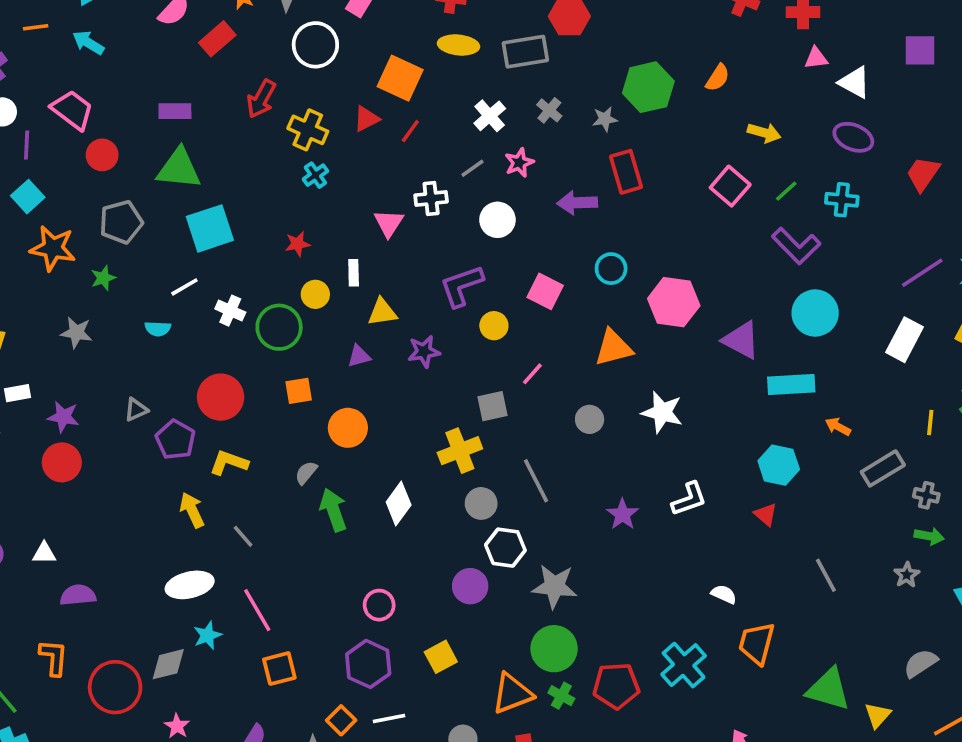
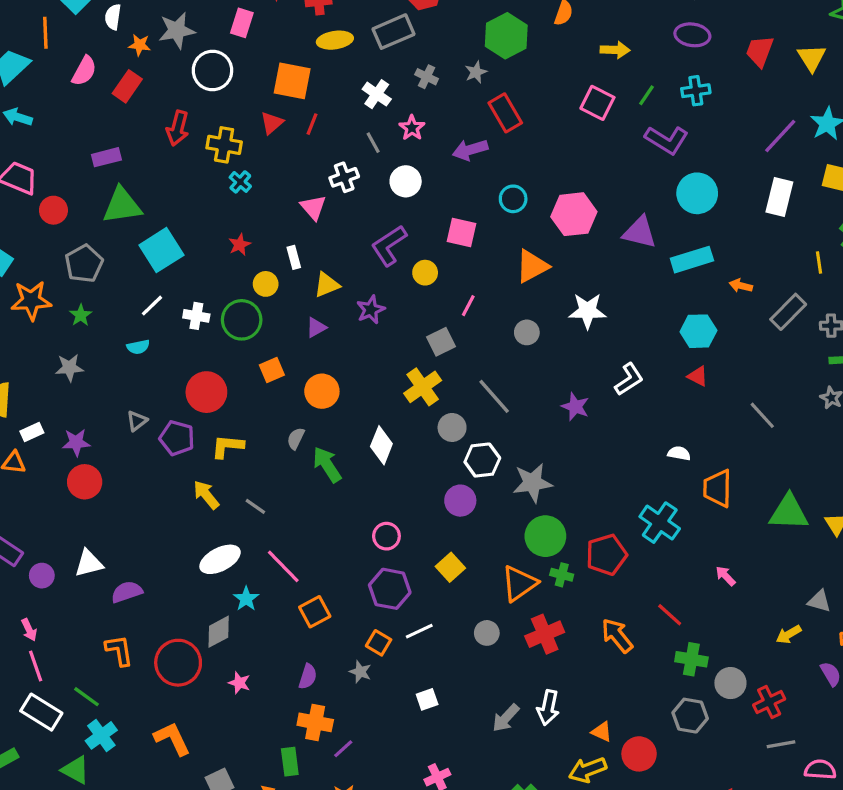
gray line: (472, 168) -> (373, 143), turned -70
white triangle: (44, 553) -> (89, 563), size x1.4

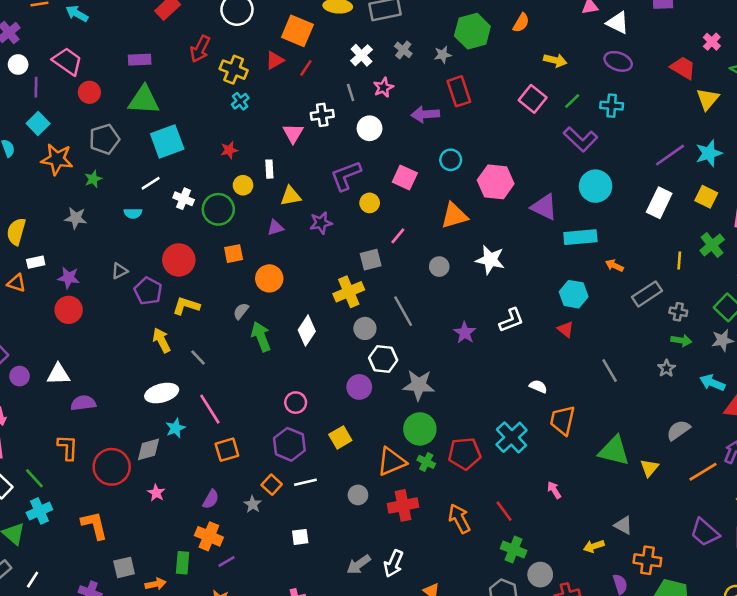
red trapezoid: (760, 51) -> (683, 68), moved, turned 88

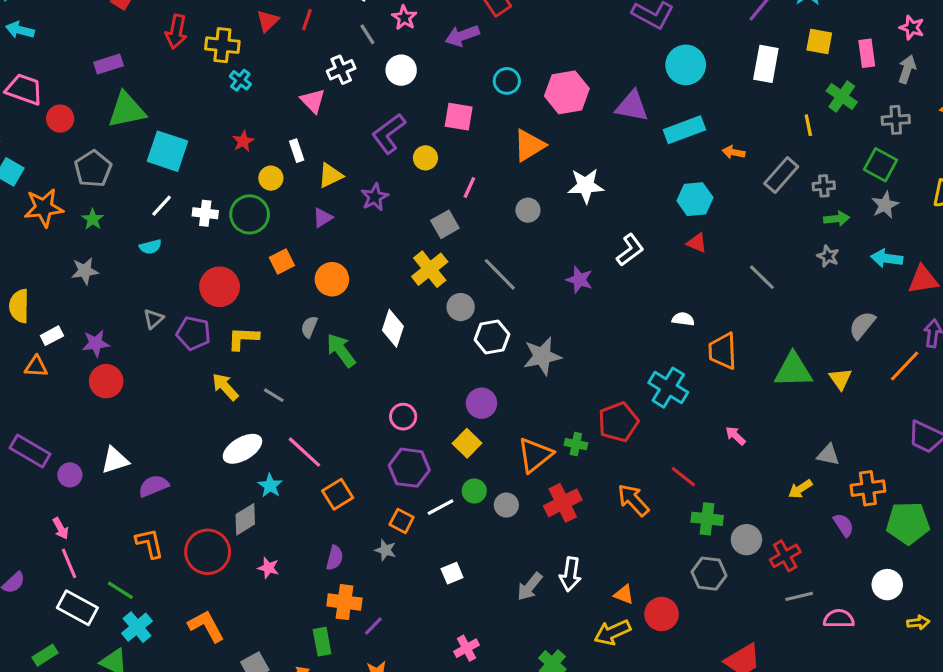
cyan square: (167, 141) -> (168, 151), turned -36
purple circle: (359, 387) -> (481, 403), moved
green circle: (420, 429) -> (474, 491), moved, size x0.6

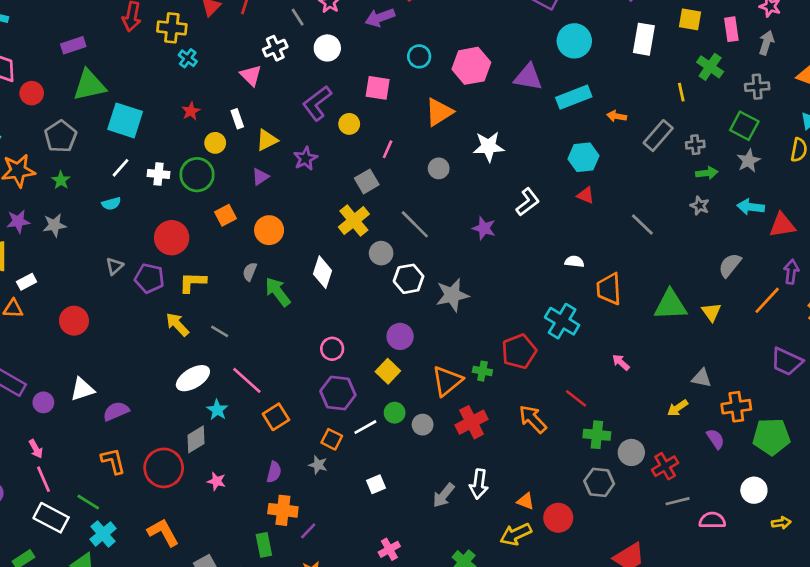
purple star: (96, 343) -> (18, 221), moved

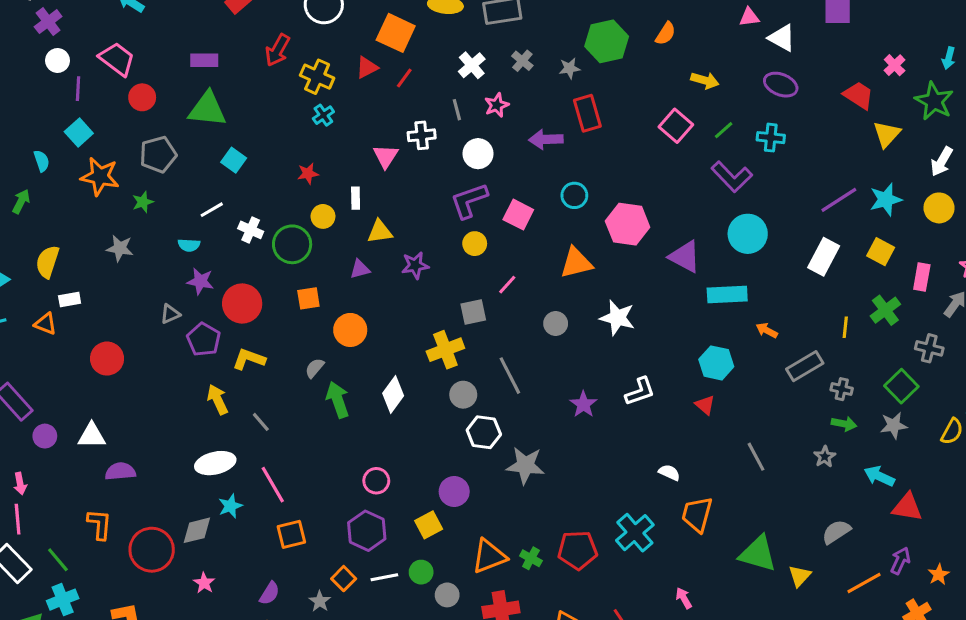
purple L-shape: (317, 103) -> (469, 201), moved
cyan square: (125, 120) -> (234, 160), size x0.6
purple star: (18, 221) -> (200, 281), moved

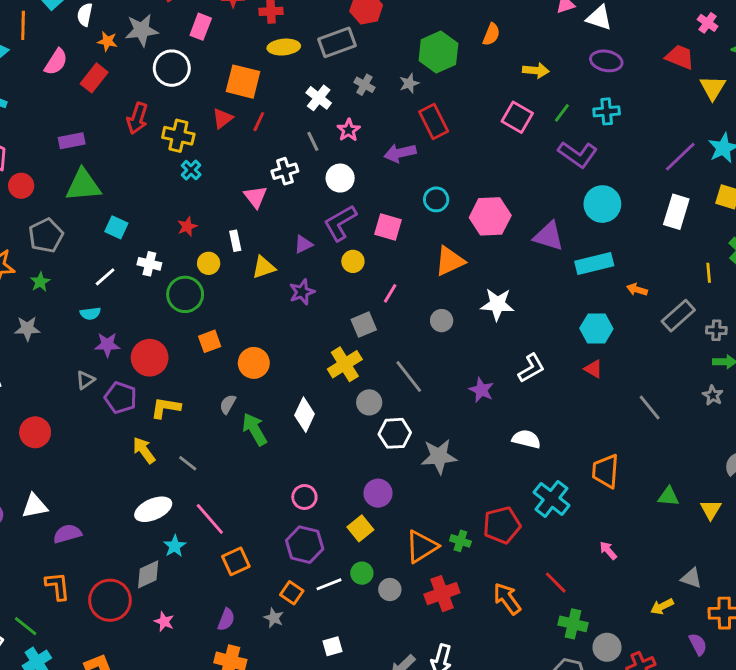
white cross: (251, 230) -> (149, 264), moved
purple triangle: (360, 269) -> (303, 244), moved
white semicircle: (669, 473) -> (526, 439), moved, size x1.4
green triangle: (758, 554) -> (668, 496), size x0.6

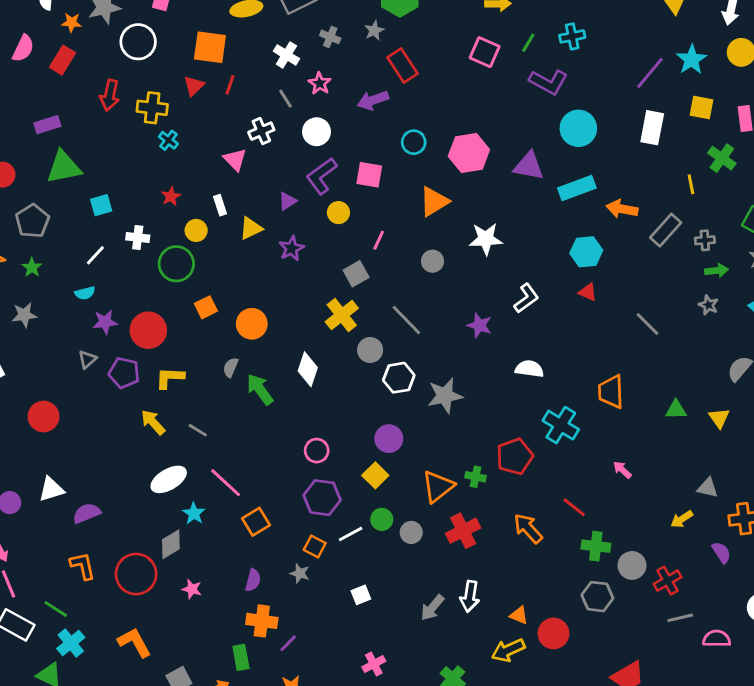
cyan square: (116, 227) -> (101, 205), turned -35
orange arrow: (637, 290) -> (622, 209), size x1.5

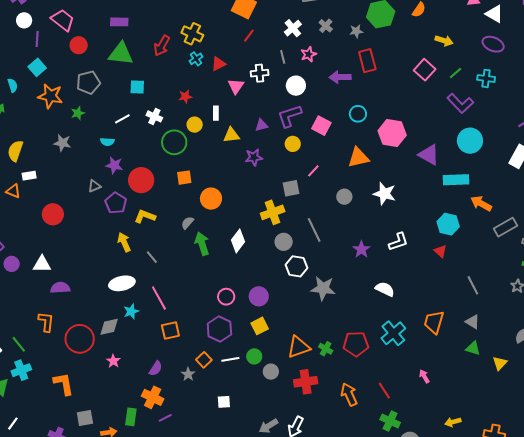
red triangle: (194, 86) -> (219, 64), moved
red arrow: (110, 95) -> (162, 46), moved
purple circle: (389, 439) -> (259, 296), moved
gray triangle: (708, 488) -> (473, 322), moved

